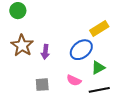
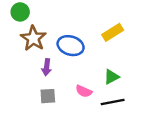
brown star: (22, 45) -> (33, 38), moved
blue ellipse: (81, 50) -> (71, 46), moved, turned 55
purple arrow: (45, 52) -> (47, 67), moved

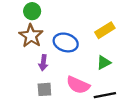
green circle: (20, 12) -> (32, 11), moved
green triangle: (111, 77) -> (104, 63), moved
pink semicircle: (84, 91) -> (78, 85), size x1.5

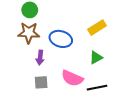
brown star: (31, 36) -> (29, 33), turned -30

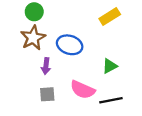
yellow rectangle: (97, 28) -> (110, 16), moved
brown star: (29, 33) -> (33, 38), turned -30

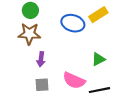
brown star: (33, 38) -> (29, 34), turned 30
blue ellipse: (70, 45) -> (73, 23), moved

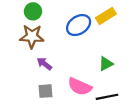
blue ellipse: (73, 23) -> (79, 25), turned -50
purple arrow: (41, 59) -> (44, 64), turned 120

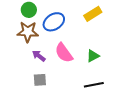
blue ellipse: (79, 25) -> (54, 22), moved
pink semicircle: (80, 87) -> (64, 53), moved, turned 30

